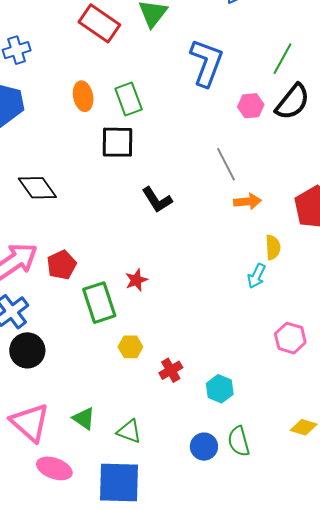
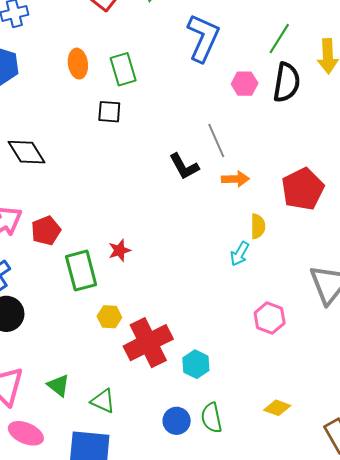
black semicircle: (293, 102) -> (287, 82), turned -33
black square: (118, 142) -> (109, 112), size x0.7
black L-shape: (157, 200) -> (184, 166), moved
red cross: (171, 370) -> (148, 343), size x2.0

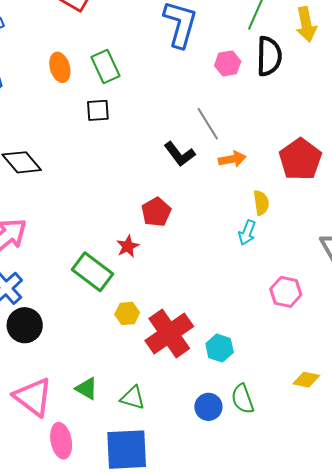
red pentagon: (46, 231) -> (156, 212), moved
green rectangle: (81, 271) -> (93, 272), turned -30
pink ellipse: (26, 433) -> (61, 441), turned 64

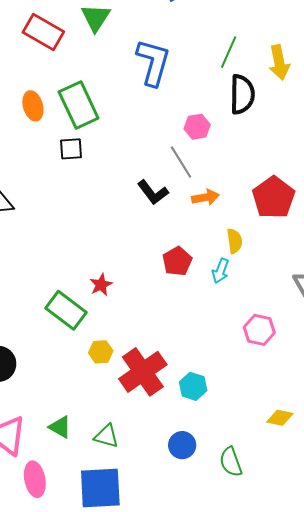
pink hexagon: (228, 63) -> (197, 127), moved
green rectangle: (105, 66) -> (79, 105), size x1.4
red pentagon: (156, 212) -> (177, 261), moved
green semicircle: (243, 399) -> (231, 462), moved

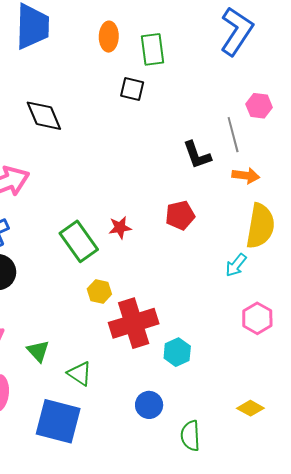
green rectangle: (79, 105) -> (152, 49), size x0.7
yellow semicircle: (234, 241) -> (260, 226), size x1.8
red pentagon: (177, 261) -> (180, 215), moved
cyan arrow: (220, 271) -> (236, 265), moved

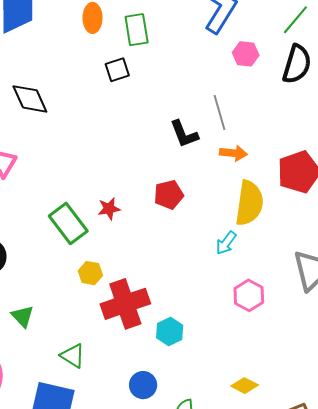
black square: (132, 89) -> (117, 70), turned -30
pink hexagon: (259, 106) -> (246, 54), moved
green triangle: (38, 351) -> (22, 316), moved

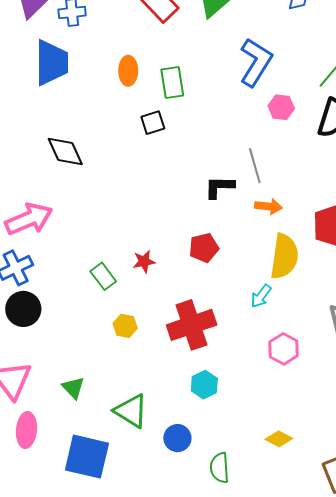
black L-shape: (184, 134) -> (219, 187), turned 112
green rectangle: (68, 224) -> (103, 276), size x0.7
red cross: (125, 304) -> (192, 325), moved
green triangle: (22, 316) -> (73, 388), moved
green triangle: (73, 356) -> (131, 411), moved, size x1.4

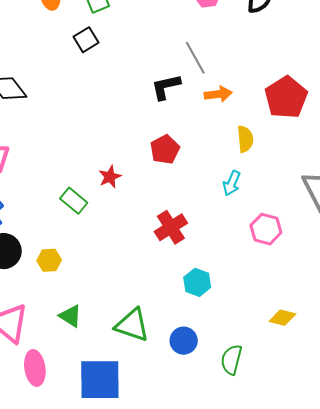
yellow semicircle: (284, 256) -> (245, 139), size x0.6
red cross: (192, 325) -> (171, 227), size x0.7
yellow hexagon: (125, 326) -> (49, 260), moved
green semicircle: (220, 468) -> (231, 360), turned 32

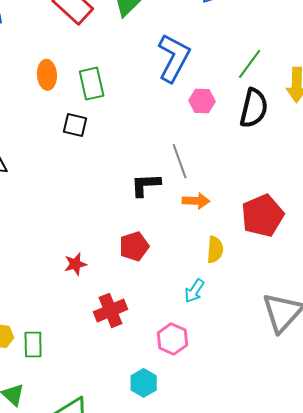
black square: (86, 40) -> (75, 125), turned 35
green rectangle: (74, 201) -> (33, 344), moved, turned 40
red cross: (171, 227) -> (111, 311), moved
pink hexagon: (266, 229) -> (172, 339), moved

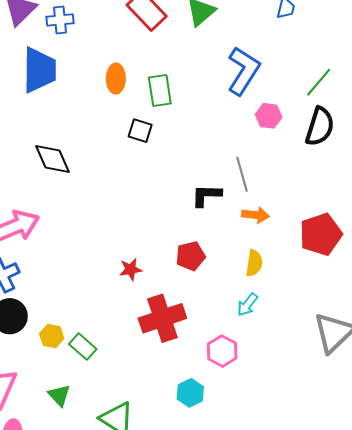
yellow semicircle: (215, 250) -> (254, 263), moved
red cross: (111, 311) -> (162, 318), size x1.4
green rectangle: (33, 344) -> (83, 347), turned -52

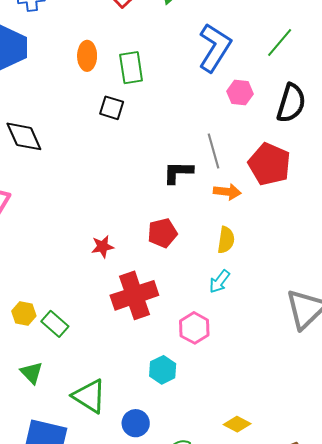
green line: (319, 82) -> (280, 43), moved
red pentagon: (321, 234) -> (269, 164), moved, turned -30

